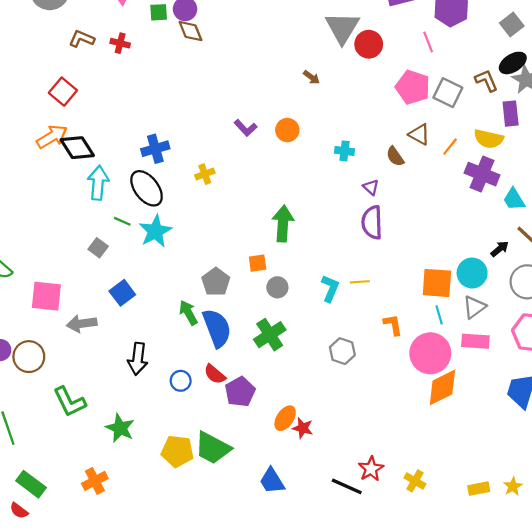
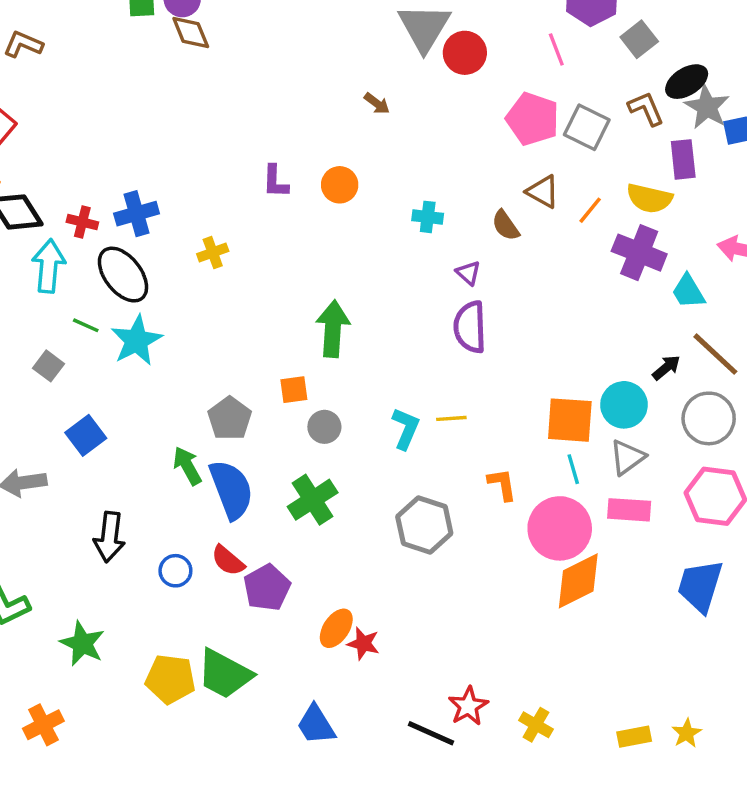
gray square: (512, 24) -> (639, 39), moved
red cross: (120, 43) -> (82, 222), moved
purple L-shape: (246, 128) -> (275, 181), turned 45
gray hexagon: (342, 351) -> (424, 525), size x1.4

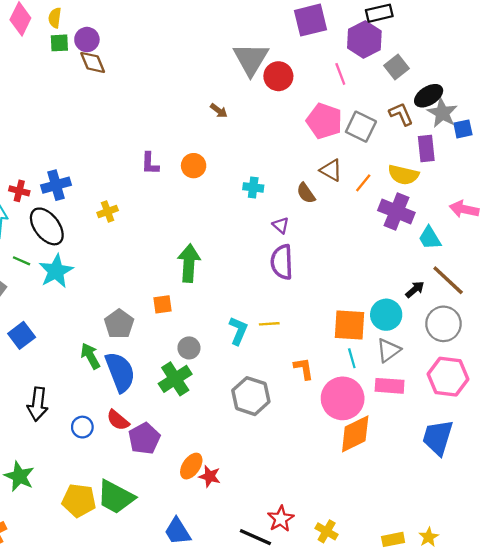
gray circle: (324, 427) -> (189, 348), moved

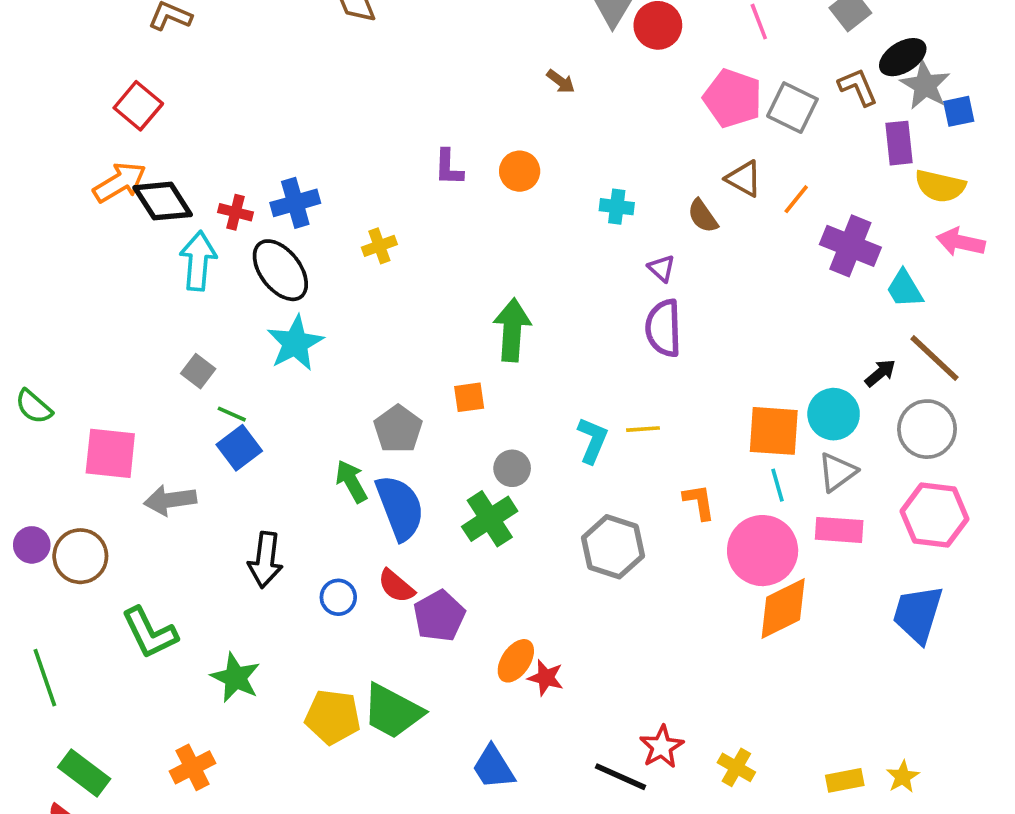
yellow semicircle: (403, 175) -> (940, 186), moved
green line: (22, 261) -> (232, 414), moved

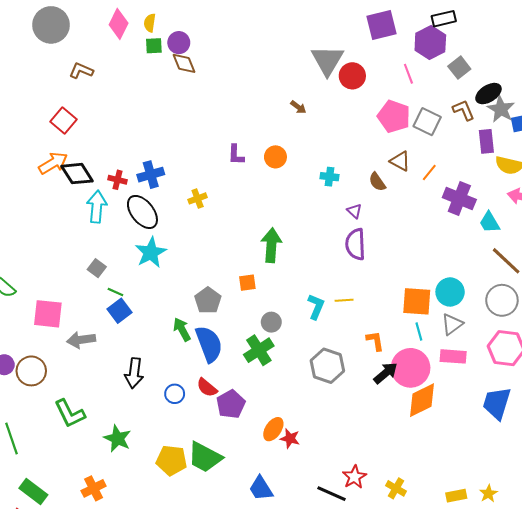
black arrow: (880, 373) -> (386, 373), moved, size x1.4

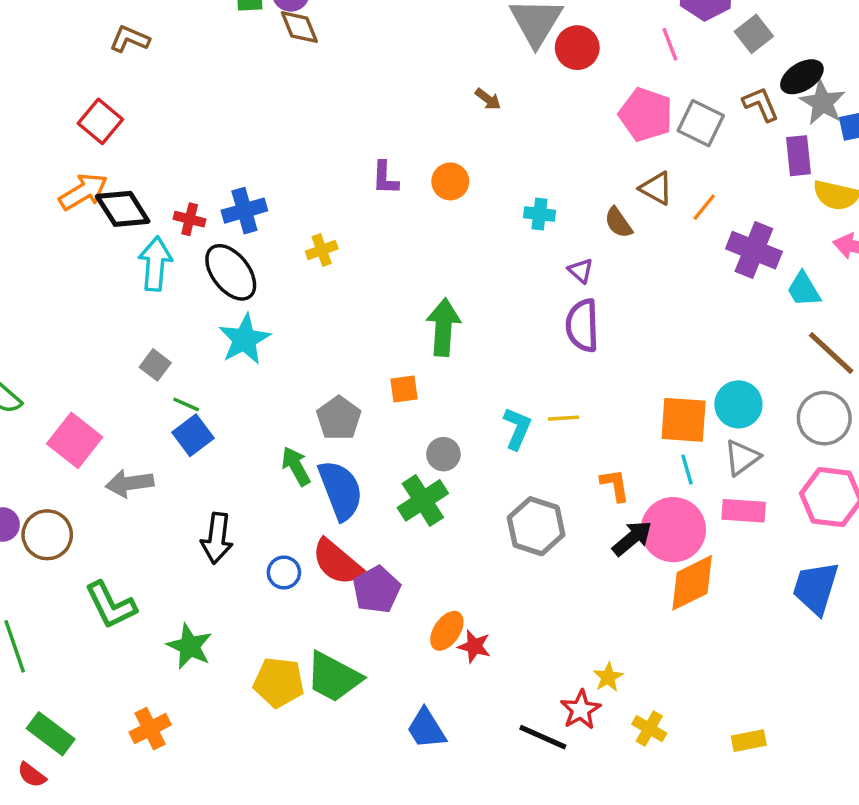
pink square: (48, 314) -> (75, 440), turned 32
red semicircle: (207, 388) -> (337, 562), size x1.5
yellow star: (488, 494) -> (608, 677), moved

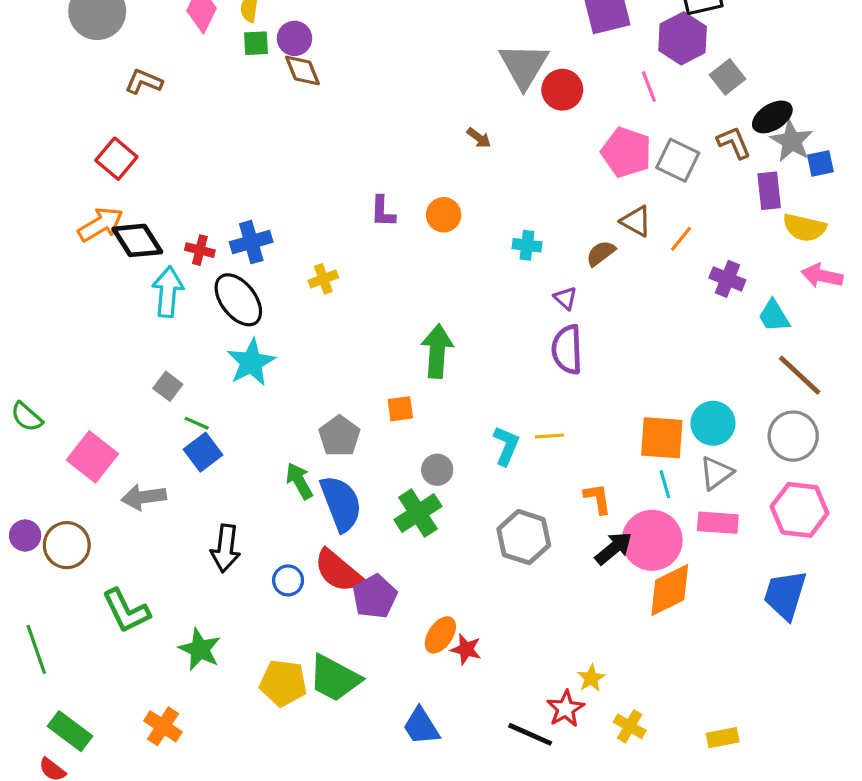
brown semicircle: (618, 223) -> (601, 253), turned 88
purple cross: (754, 250) -> (727, 279), size x0.7
orange cross: (150, 729) -> (163, 726), turned -30

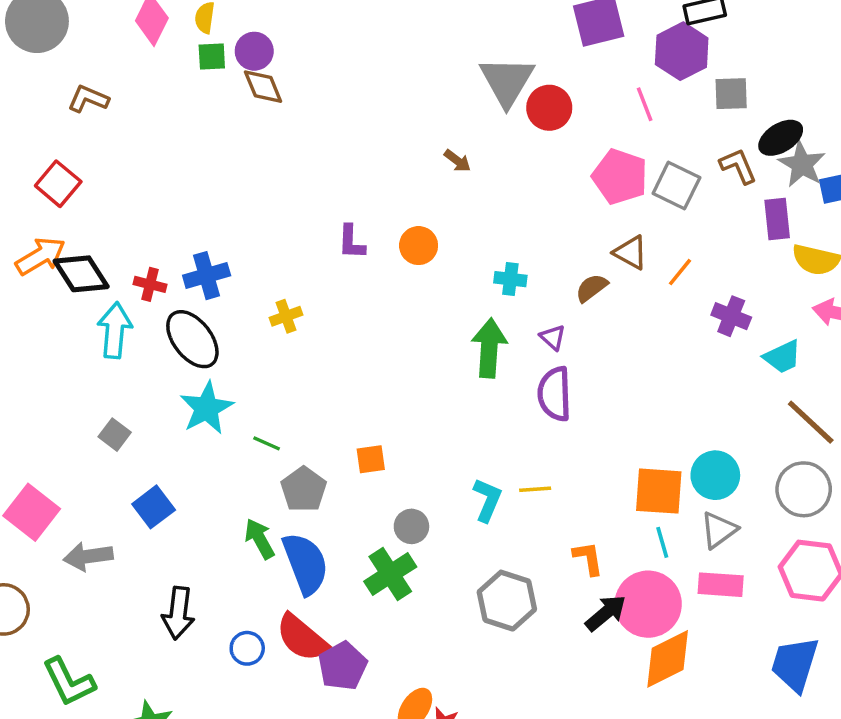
gray square: (727, 77) -> (731, 94), turned 36
cyan trapezoid: (774, 316) -> (782, 357), turned -84
green arrow: (437, 351) -> (489, 348), moved
green line: (197, 423) -> (267, 443), moved

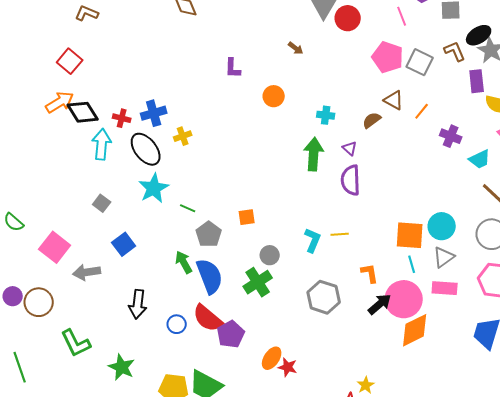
purple L-shape: (351, 242) -> (233, 68), moved
yellow cross: (286, 316) -> (183, 136), moved

